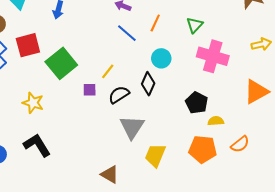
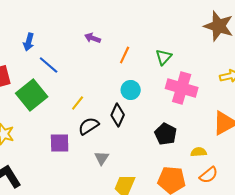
blue line: (127, 33) -> (49, 65), moved
purple square: (90, 90) -> (60, 143), moved, size x1.5
yellow semicircle: (216, 121) -> (199, 152), moved
gray triangle: (132, 127) -> (102, 158), size x0.6

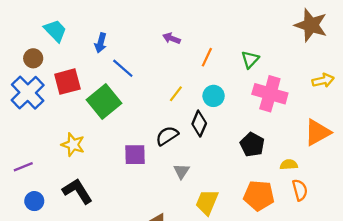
yellow line: (78, 103) -> (176, 94), moved
orange semicircle: (209, 175) -> (300, 190), turned -66

